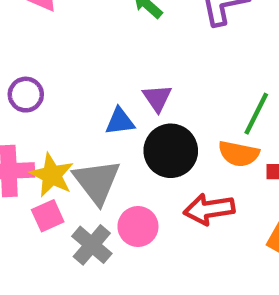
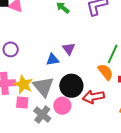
black circle: (171, 151) -> (71, 86), moved
orange semicircle: (239, 154) -> (106, 72), turned -138
pink square: (48, 216) -> (22, 102), turned 32

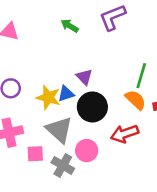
yellow star: (23, 84) -> (48, 97), moved
black circle: (71, 86) -> (92, 107), moved

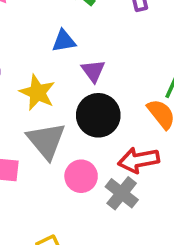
blue triangle: (66, 94) -> (64, 41), moved
gray cross: (63, 165) -> (122, 193), moved

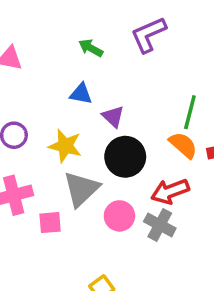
blue triangle: (64, 41) -> (81, 94), turned 30
gray triangle: (46, 141) -> (81, 189), turned 36

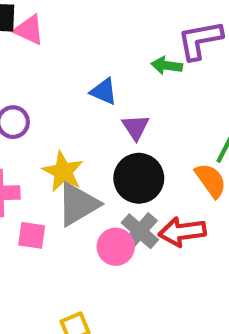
green arrow: (91, 48) -> (167, 66), moved, turned -35
yellow star: (65, 146) -> (63, 172), moved
gray cross: (160, 225) -> (140, 231), moved

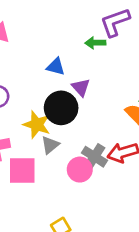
black circle: (139, 178) -> (61, 108), moved
gray triangle: (78, 204) -> (50, 145), size x0.6
pink square: (32, 235) -> (22, 171), size x1.5

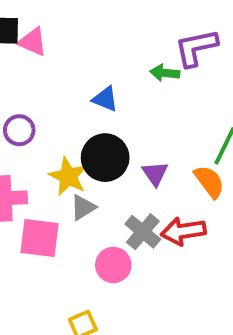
purple triangle: (81, 87) -> (155, 174), moved
pink circle: (80, 170) -> (113, 265), moved

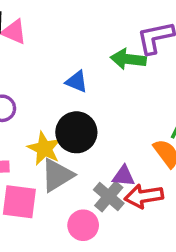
green arrow: (165, 73) -> (128, 59), size x1.4
purple triangle: (155, 174) -> (124, 176), moved, turned -50
gray triangle: (83, 207) -> (57, 175), size x1.5

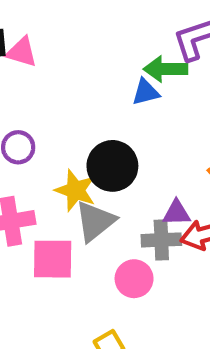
blue triangle: (77, 82) -> (146, 92), moved, turned -30
gray cross: (109, 197) -> (161, 240), turned -36

